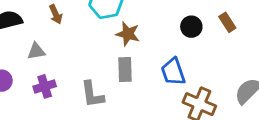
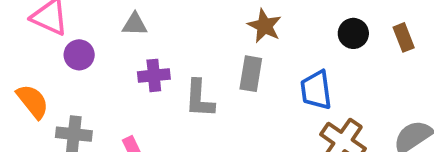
purple cross: (45, 86) -> (154, 75), moved

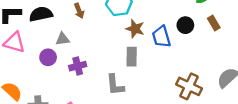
purple circle: (79, 55) -> (48, 57), moved
blue trapezoid: (316, 90) -> (161, 37), moved
gray L-shape: (199, 99) -> (115, 85), moved

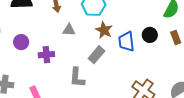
gray triangle: (62, 39) -> (69, 30), moved
gray rectangle: (132, 57) -> (96, 55), turned 30

